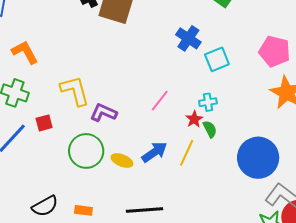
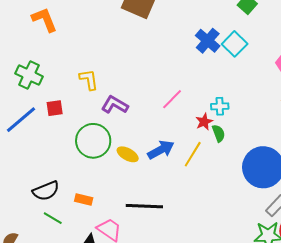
orange L-shape: (25, 52) -> (44, 20), moved
cyan square: (217, 59) -> (235, 44), moved, turned -30
yellow L-shape: (75, 91) -> (89, 80), size x0.7

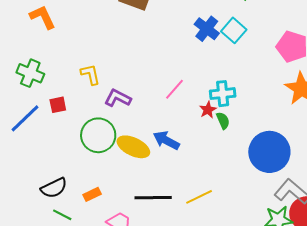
cyan cross: (220, 106) -> (223, 94), size x1.4
blue arrow: (161, 150) -> (166, 140), turned -120
yellow ellipse: (128, 154) -> (133, 147), size x1.5
yellow line: (193, 154) -> (199, 197), moved, turned 36
orange rectangle: (84, 199) -> (92, 194), turned -36

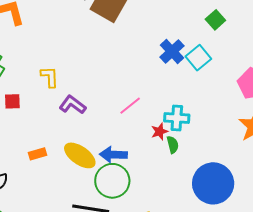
green circle: (98, 135) -> (112, 181), moved
blue arrow: (166, 140) -> (113, 155), turned -36
orange rectangle: (92, 194) -> (38, 154), moved

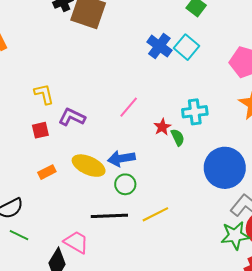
red square: (12, 101) -> (40, 130), moved
cyan cross: (177, 118) -> (195, 112), moved
green circle: (112, 181) -> (125, 184), size x0.6

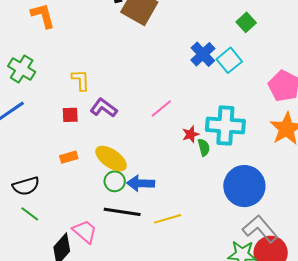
cyan cross: (195, 112) -> (225, 125), size x1.5
blue arrow: (121, 158) -> (141, 183), moved
green circle: (125, 184) -> (115, 181), moved

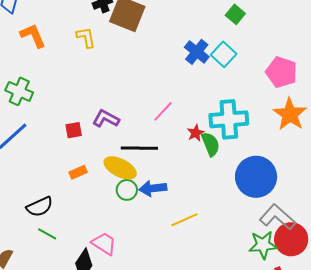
yellow L-shape: (81, 80) -> (86, 37), moved
green semicircle: (204, 147) -> (210, 144), size x1.4
black line: (122, 212) -> (139, 148), moved

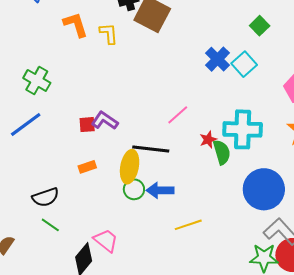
orange L-shape: (33, 36) -> (76, 25), moved
purple L-shape: (106, 119) -> (105, 121), moved
yellow ellipse: (120, 168) -> (130, 167), turned 68

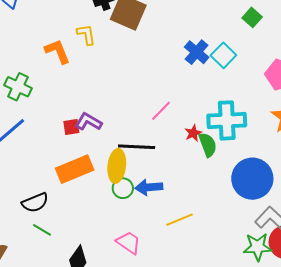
orange L-shape: (76, 25) -> (57, 51), moved
green square: (260, 26) -> (252, 17), moved
orange rectangle: (87, 167) -> (75, 169), size x2.0
pink trapezoid: (106, 240) -> (129, 242), moved

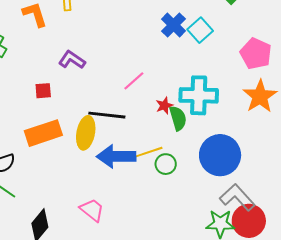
purple L-shape: (89, 122) -> (72, 60), moved
blue arrow: (149, 187) -> (116, 156), size x1.4
green circle: (123, 188) -> (166, 164), moved
yellow line: (180, 220) -> (149, 152), moved

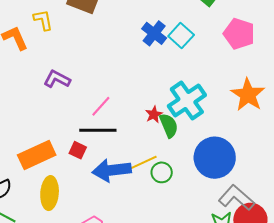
pink pentagon: (256, 54) -> (239, 34), moved
pink line: (134, 81) -> (101, 106), moved
red square: (43, 91) -> (78, 150), moved, turned 36
cyan cross: (199, 95) -> (187, 101), turned -30
yellow ellipse: (86, 133) -> (50, 193), moved

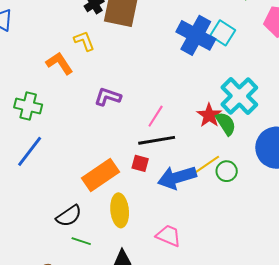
blue cross: (154, 33) -> (196, 35), size x1.5
red star: (154, 114) -> (209, 115), size x1.4

